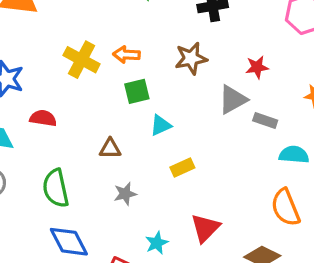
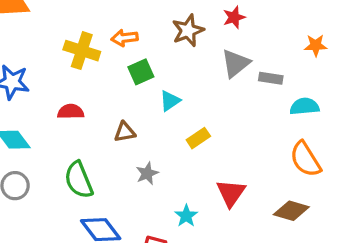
red star: (257, 67) -> (234, 17), moved
red semicircle: (43, 118) -> (71, 112), moved

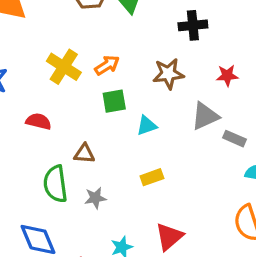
red star: (234, 17) -> (227, 75), moved
orange arrow: (125, 38) -> (107, 65), turned 140
cyan triangle: (170, 101) -> (147, 126), moved
green semicircle: (79, 180) -> (55, 184), moved

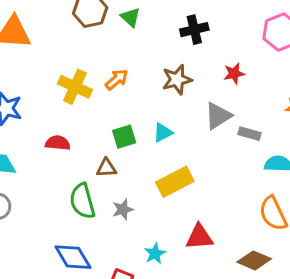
green square: (114, 101) -> (124, 137), moved
yellow rectangle: (152, 177) -> (175, 182), size x1.6
red triangle: (169, 237) -> (199, 237), turned 44

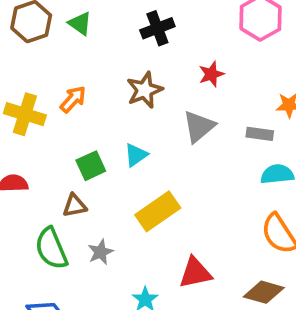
gray rectangle: (250, 134) -> (260, 134), moved

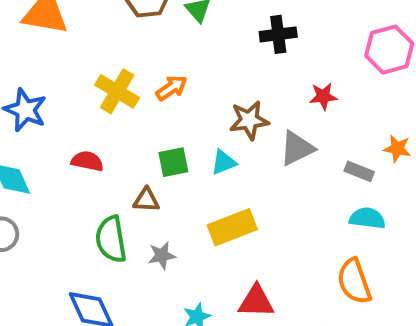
brown star: (145, 90) -> (249, 120), moved

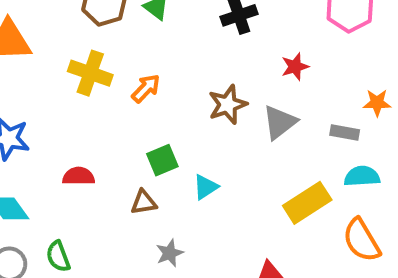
yellow cross: (117, 91) -> (90, 73), moved
cyan triangle: (224, 162) -> (206, 187), moved
yellow rectangle: (232, 227) -> (307, 203), moved
green semicircle: (111, 239) -> (58, 256), moved, size x0.7

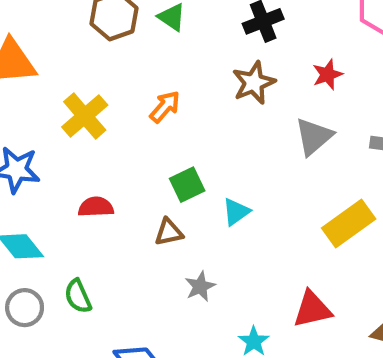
yellow cross: (90, 73) -> (85, 116), moved, turned 33
brown star: (228, 105) -> (254, 83), moved

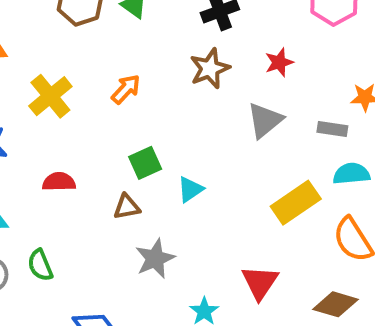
gray star: (200, 286) -> (155, 259), size x1.4
red triangle: (312, 309) -> (260, 282), turned -45

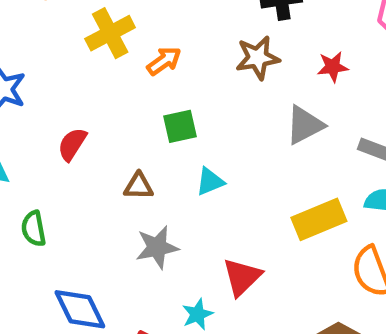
yellow cross: (50, 96) -> (110, 33), moved
green square: (145, 163) -> (180, 126), moved
red semicircle: (59, 182) -> (72, 144), turned -68
red triangle: (260, 282) -> (242, 277), moved

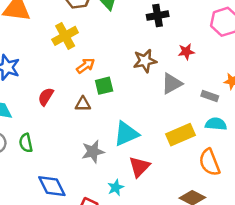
brown star: (258, 58) -> (145, 61), moved
orange arrow: (164, 61) -> (86, 66), moved
cyan triangle: (210, 182) -> (126, 134), moved, size x1.6
brown triangle: (139, 186) -> (83, 104), moved

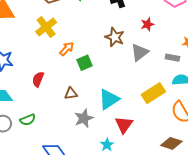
brown star: (145, 61) -> (115, 37), turned -30
brown triangle: (83, 104) -> (71, 94), moved
green semicircle: (26, 143) -> (28, 120), turned -91

